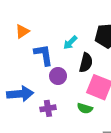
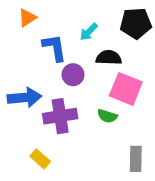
black semicircle: (86, 63) -> (109, 58), turned -102
purple cross: (48, 108) -> (60, 116), size x1.6

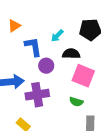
green semicircle: (107, 116) -> (76, 102), moved

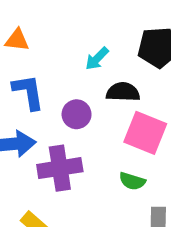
orange triangle: (14, 26) -> (17, 40), turned 40
blue L-shape: (33, 47) -> (28, 92), moved

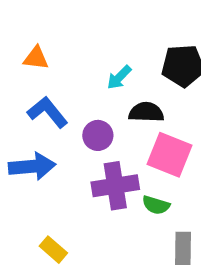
blue L-shape: (28, 92) -> (48, 112), turned -30
purple cross: (60, 168) -> (115, 186), moved

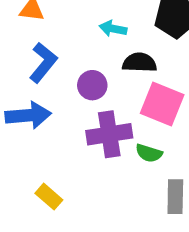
cyan arrow: (119, 77) -> (113, 29), turned 56
blue L-shape: (48, 112) -> (43, 63), turned 78

